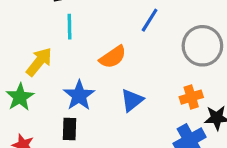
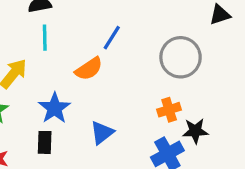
blue line: (150, 20) -> (112, 38), moved
blue triangle: (132, 100) -> (102, 133), moved

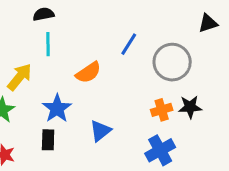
blue line: (112, 38) -> (129, 44), moved
black star: (195, 131) -> (190, 107), moved

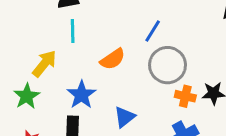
gray circle: (172, 62) -> (168, 65), moved
orange cross: (162, 110) -> (185, 96), turned 30

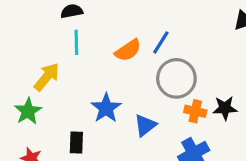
orange semicircle: (113, 59) -> (128, 50), moved
blue star: (82, 95) -> (106, 108), moved
blue triangle: (125, 117) -> (145, 125), moved

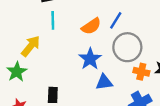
blue star: (106, 108) -> (90, 59), moved
blue triangle: (145, 125) -> (104, 82), turned 30

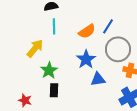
green star: (17, 72) -> (49, 70), moved

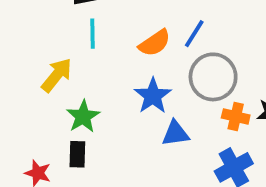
black rectangle: (54, 90) -> (77, 154), moved

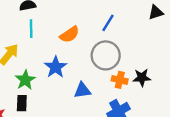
blue line: (194, 34) -> (108, 23), moved
blue star: (153, 96) -> (56, 67), moved

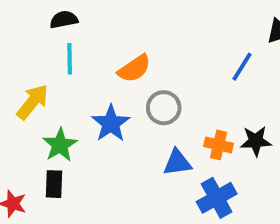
blue line: (108, 23) -> (242, 67), moved
gray circle: (106, 55) -> (164, 108), moved, size x0.7
blue triangle: (82, 90) -> (177, 163), moved

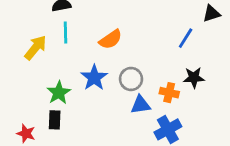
yellow arrow: (32, 102) -> (36, 48), moved
gray circle: (164, 108) -> (131, 79), moved
black star: (256, 141) -> (194, 78), moved

